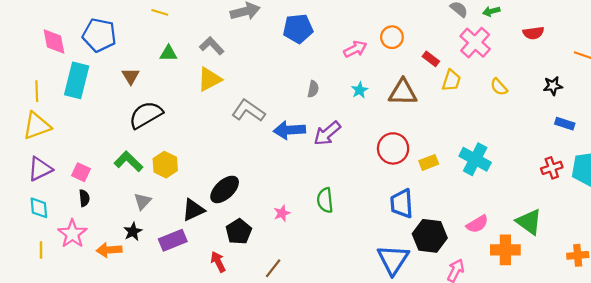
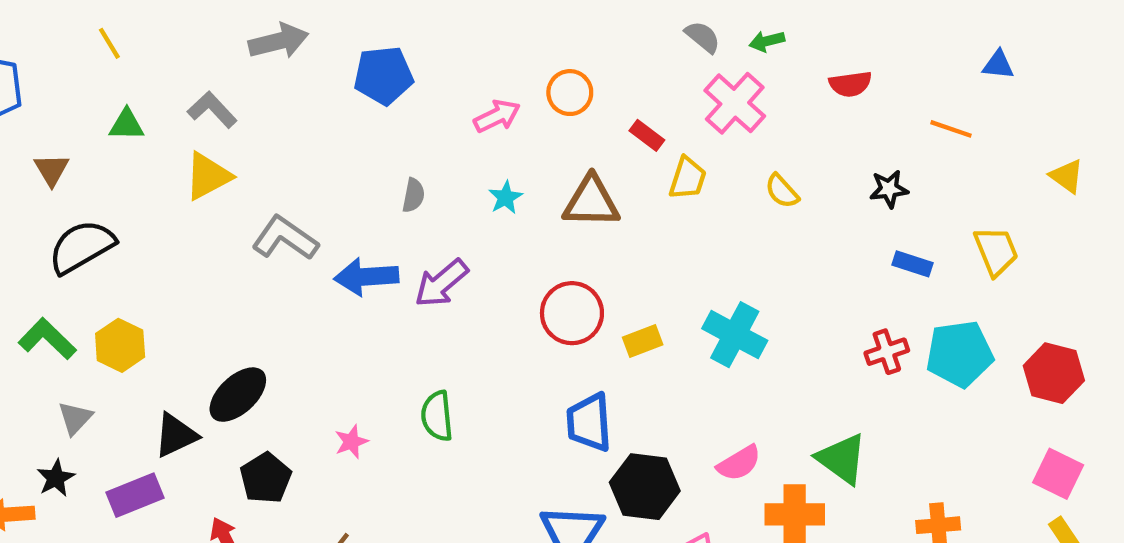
yellow line: (160, 12) -> (109, 43), turned 42

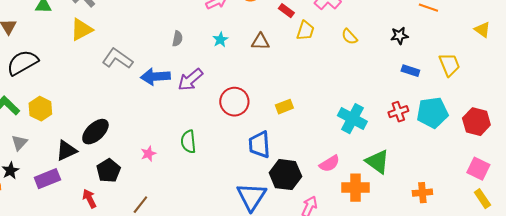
brown triangle: (591, 202) -> (260, 42), size x0.7
red circle: (572, 313) -> (234, 102), moved
cyan cross: (735, 335) -> (352, 119), moved

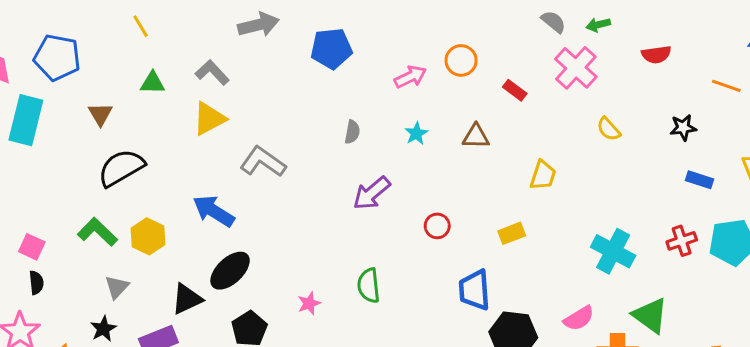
yellow trapezoid: (305, 31) -> (543, 175), moved
blue arrow: (155, 77) -> (214, 211), moved, turned 36
red circle: (234, 102) -> (437, 226), size x0.6

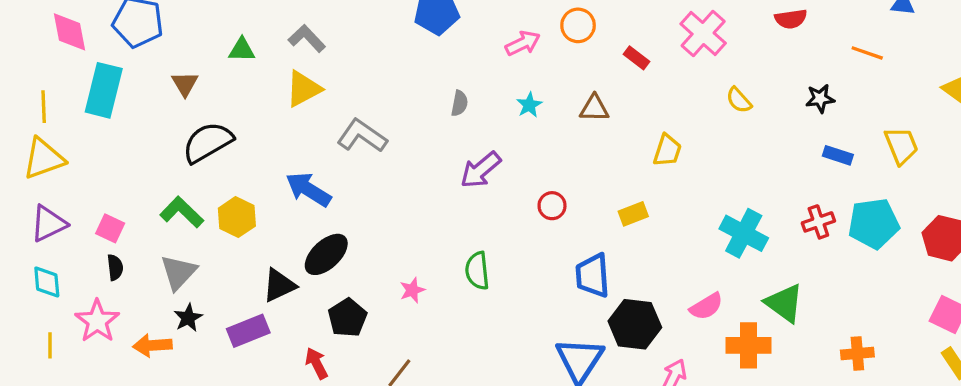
gray triangle: (117, 287) -> (178, 272), moved, size x1.4

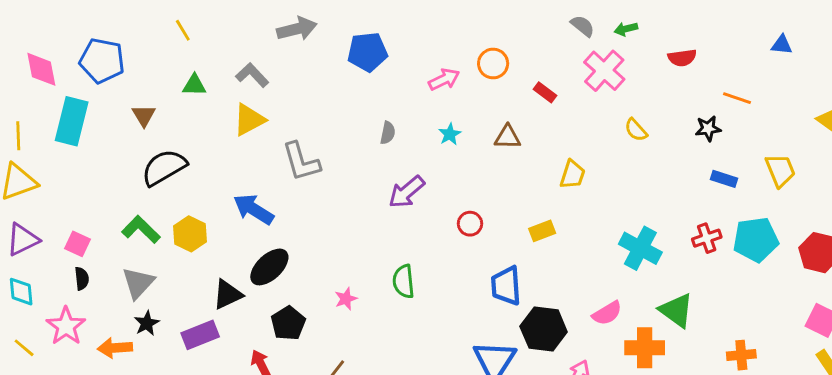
orange line: (867, 53) -> (737, 98), moved
gray L-shape: (362, 136) -> (301, 162), turned -141
yellow line: (50, 345) -> (24, 348), turned -50

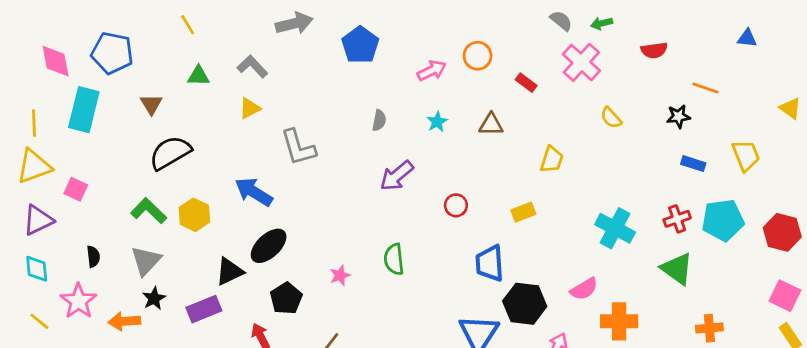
blue pentagon: (368, 52) -> (360, 45), turned -30
yellow triangle: (249, 120) -> (250, 108), size x0.7
pink square: (77, 244) -> (76, 189), moved
green triangle: (676, 310) -> (677, 269), moved

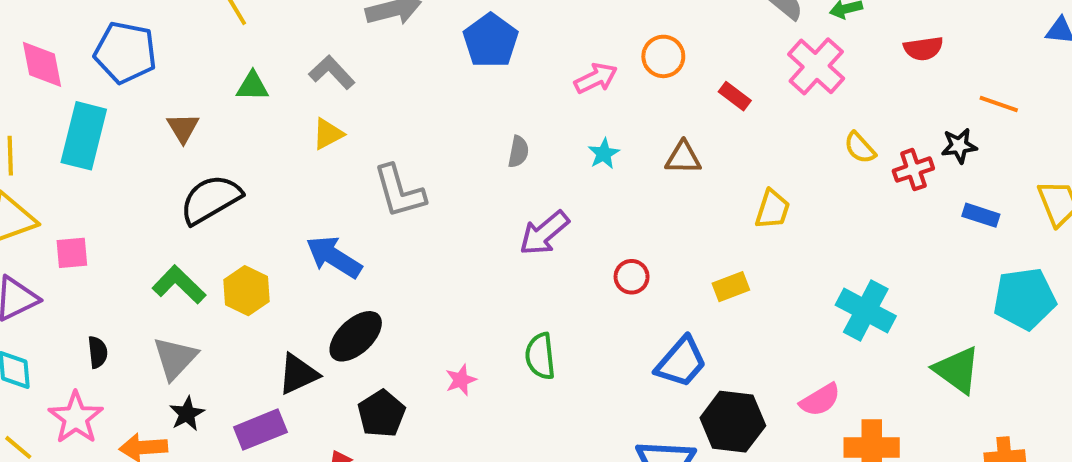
pink square: (76, 189) -> (72, 253), turned -30
red cross: (677, 219) -> (913, 170), moved
blue trapezoid: (490, 263) -> (681, 362), turned -135

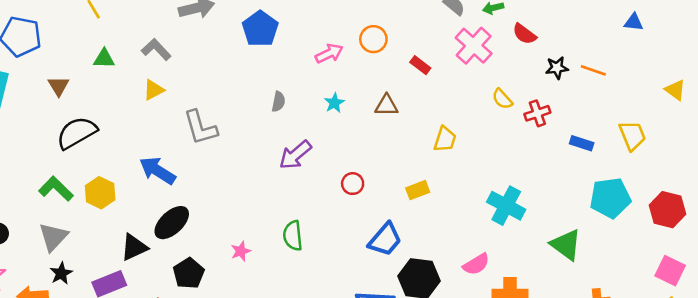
red semicircle: (923, 48) -> (524, 34), moved, turned 45
black star: (959, 146) -> (557, 68), moved

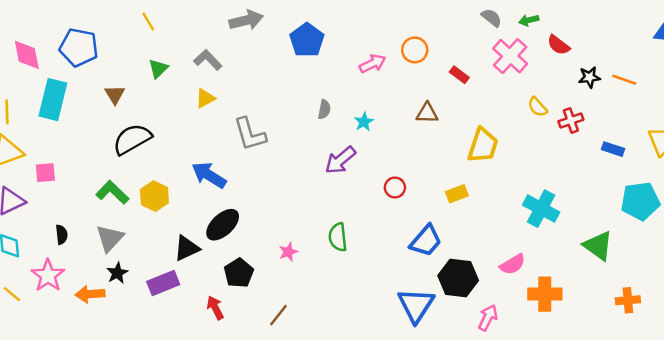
green triangle: (104, 59) -> (158, 69), turned -45
cyan star: (334, 103) -> (364, 122), moved
yellow trapezoid: (445, 139) -> (483, 145), size x1.4

